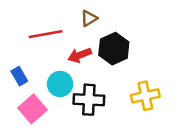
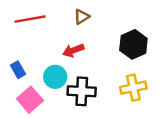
red line: (46, 34) -> (30, 19), moved
black hexagon: (114, 49) -> (133, 44), moved

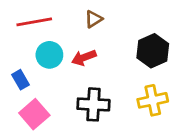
cyan circle: (55, 77) -> (49, 55), moved

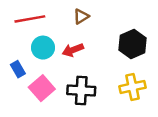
pink square: (34, 114) -> (42, 88), moved

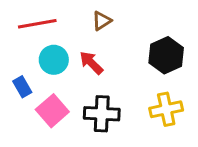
red arrow: (73, 50) -> (91, 63), turned 66

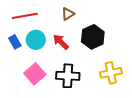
black hexagon: (166, 55) -> (93, 37), moved
blue rectangle: (22, 87) -> (15, 42), moved

